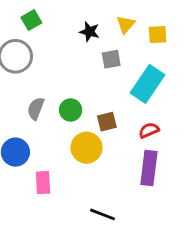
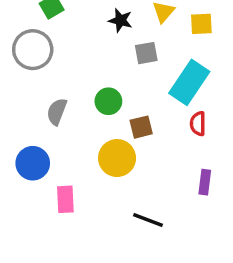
green circle: (71, 110) -> (108, 101), moved
red semicircle: (149, 130) -> (198, 124), moved, turned -66
purple rectangle: (149, 168) -> (205, 182), moved, size x0.6
black line: (102, 214) -> (148, 220), moved

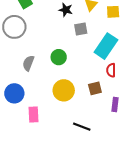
brown square: (141, 127) -> (95, 88), moved

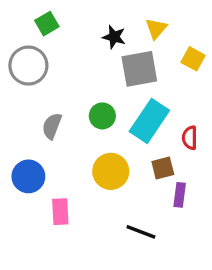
yellow square: (113, 12) -> (193, 59), moved, turned 32
gray square: (81, 29) -> (139, 69), size x1.6
cyan rectangle: (106, 46) -> (149, 121), moved
purple rectangle: (115, 104) -> (180, 195), moved

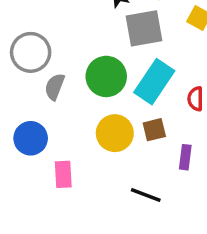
gray circle: (28, 66) -> (31, 52), moved
green circle: (102, 116) -> (106, 76), size x1.5
brown square: (163, 168) -> (154, 130), moved

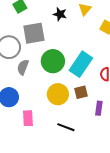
gray square: (144, 28) -> (34, 33), moved
black line: (146, 195) -> (66, 127), moved

